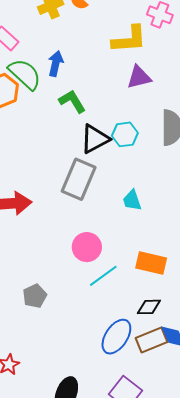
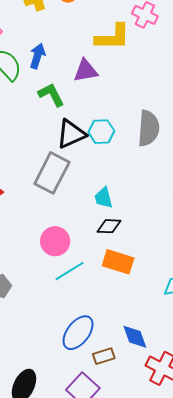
purple triangle: (139, 77) -> (86, 71), moved
black diamond: (149, 307) -> (109, 226), moved
brown rectangle: (151, 340) -> (104, 356), moved, size x0.7

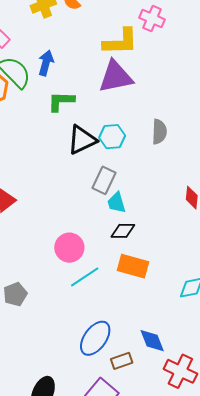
purple triangle: (86, 71) -> (116, 77), moved, size x1.4
green L-shape: (51, 95) -> (61, 101), turned -60
gray semicircle: (149, 128) -> (159, 132), size x0.7
gray rectangle: (52, 173) -> (104, 180), moved, size x0.7

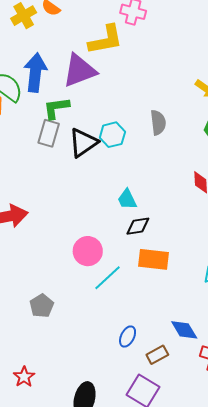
blue arrow: (46, 63) -> (35, 72), size x1.5
purple triangle: (116, 77) -> (79, 71), moved
gray rectangle: (104, 180) -> (49, 133), moved
blue ellipse: (95, 338) -> (128, 337), size x0.6

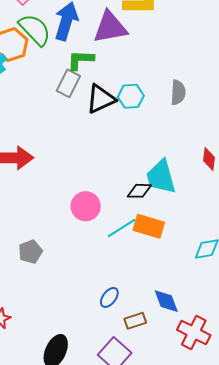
cyan trapezoid: (127, 199) -> (161, 177), moved, size x1.6
cyan line: (107, 278) -> (122, 228), moved

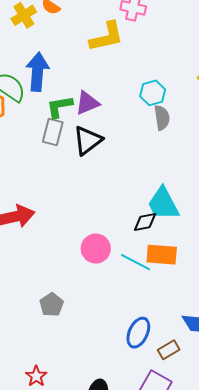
purple triangle: (110, 27) -> (87, 103), moved, size x0.7
cyan hexagon: (131, 96) -> (153, 93), moved
cyan line: (122, 228) -> (136, 262), turned 72
blue ellipse: (109, 297) -> (138, 333), size x1.4

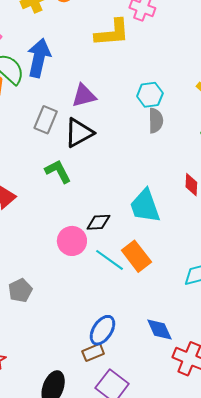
green L-shape: (60, 107) -> (58, 171), moved, turned 64
black diamond: (145, 222) -> (98, 222), moved
orange rectangle: (162, 255) -> (136, 256), turned 40
brown rectangle: (169, 350) -> (93, 352), moved

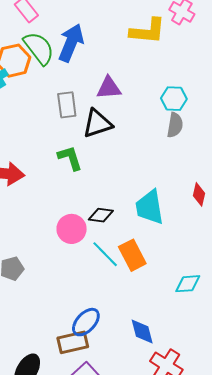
gray rectangle: (46, 120) -> (67, 105), turned -40
brown rectangle: (93, 352) -> (73, 342), size x1.4

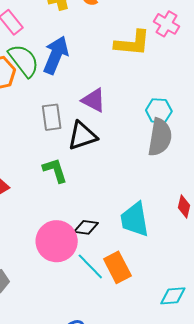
purple triangle: (109, 88) -> (94, 100), turned 32
gray semicircle: (175, 125) -> (160, 137), size x1.5
pink circle: (72, 229) -> (57, 241), size x1.4

